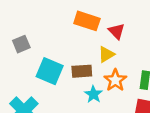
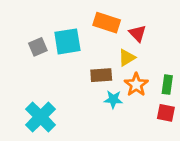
cyan square: (50, 71) -> (67, 41), moved, turned -32
cyan star: (93, 94) -> (113, 99), turned -30

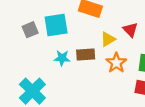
red triangle: (138, 33) -> (130, 30), moved
cyan star: (113, 99) -> (62, 58), moved

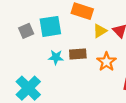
yellow triangle: (108, 39) -> (100, 31), moved

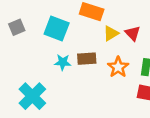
cyan square: (50, 26) -> (57, 28), turned 30
gray square: (26, 31) -> (17, 27), moved

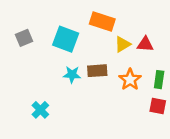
red triangle: (133, 33) -> (145, 44), turned -42
cyan cross: (32, 96) -> (40, 110), size x0.6

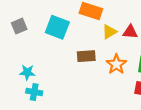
cyan star: (72, 74) -> (27, 72), moved
cyan cross: (40, 110) -> (34, 92), turned -35

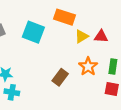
brown rectangle: (86, 56) -> (60, 77), moved, turned -49

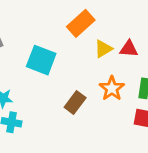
orange rectangle: (64, 17) -> (81, 23), turned -60
cyan square: (33, 32) -> (41, 60), moved

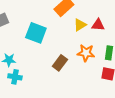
orange star: (112, 88) -> (86, 53), turned -30

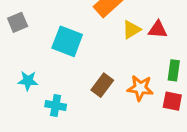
orange star: (86, 53) -> (140, 88), moved
cyan cross: (15, 77) -> (56, 106), moved

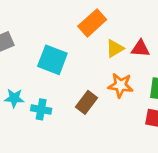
orange star: (140, 88) -> (120, 85), moved
cyan cross: (56, 106) -> (41, 109), moved

